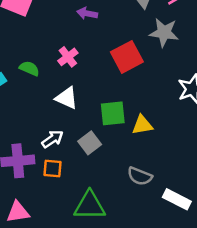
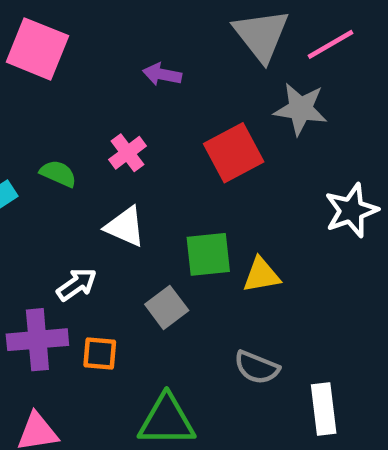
white arrow: (52, 139) -> (77, 284), moved
white rectangle: (177, 199) -> (324, 409), turned 56

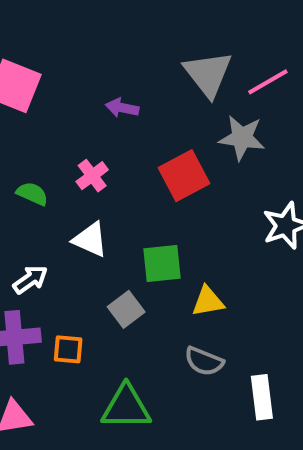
yellow triangle: (261, 275) -> (208, 301), moved
white arrow: (77, 284) -> (30, 279), moved

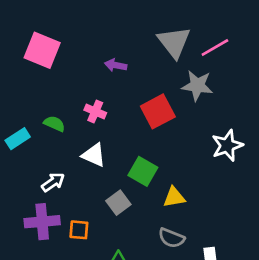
pink cross: (92, 176) -> (95, 111), turned -30
green square: (162, 263) -> (143, 171), turned 36

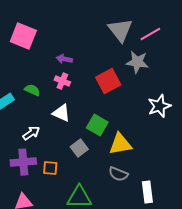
purple arrow: (116, 65) -> (64, 59), moved
yellow triangle: (174, 197) -> (120, 144), size x1.4

